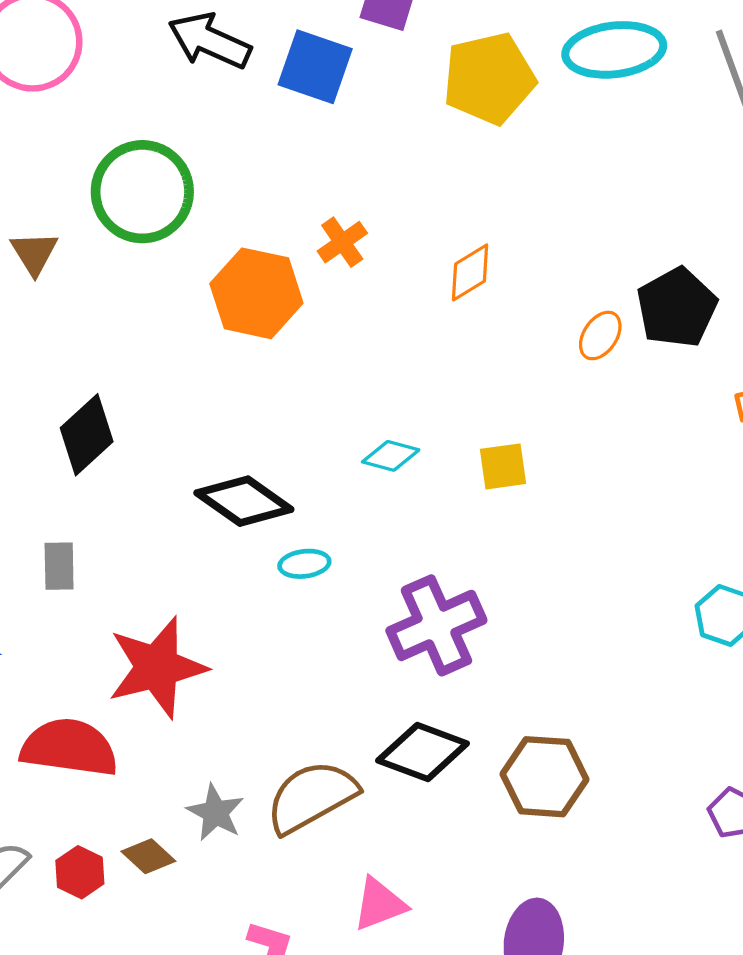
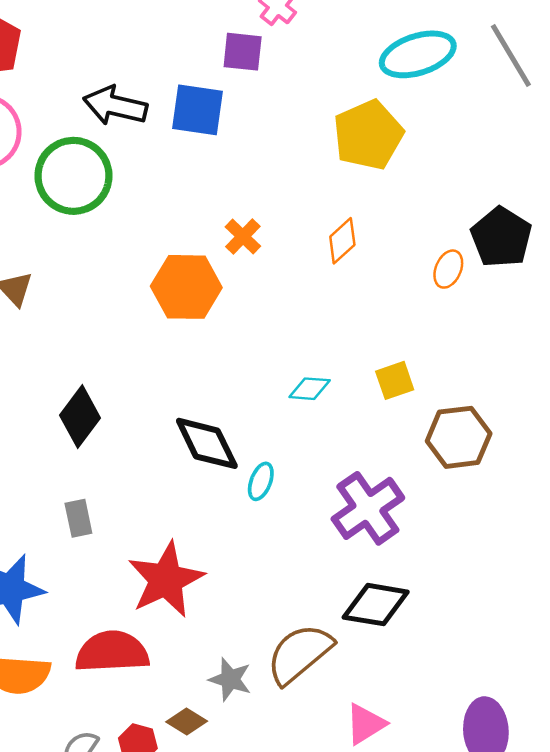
yellow pentagon: (489, 78) -> (368, 135), moved
green circle: (142, 192) -> (73, 176), moved
black diamond: (244, 501) -> (207, 443), turned 40
cyan ellipse: (304, 564) -> (261, 481), turned -51
brown hexagon: (544, 777) -> (459, 437), moved

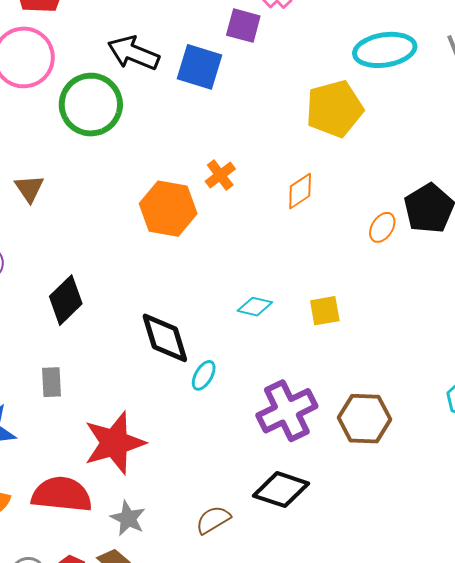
brown hexagon: (459, 437) -> (365, 419), moved
brown semicircle: (299, 654) -> (213, 520), size x0.6
gray star: (230, 679) -> (128, 518), moved

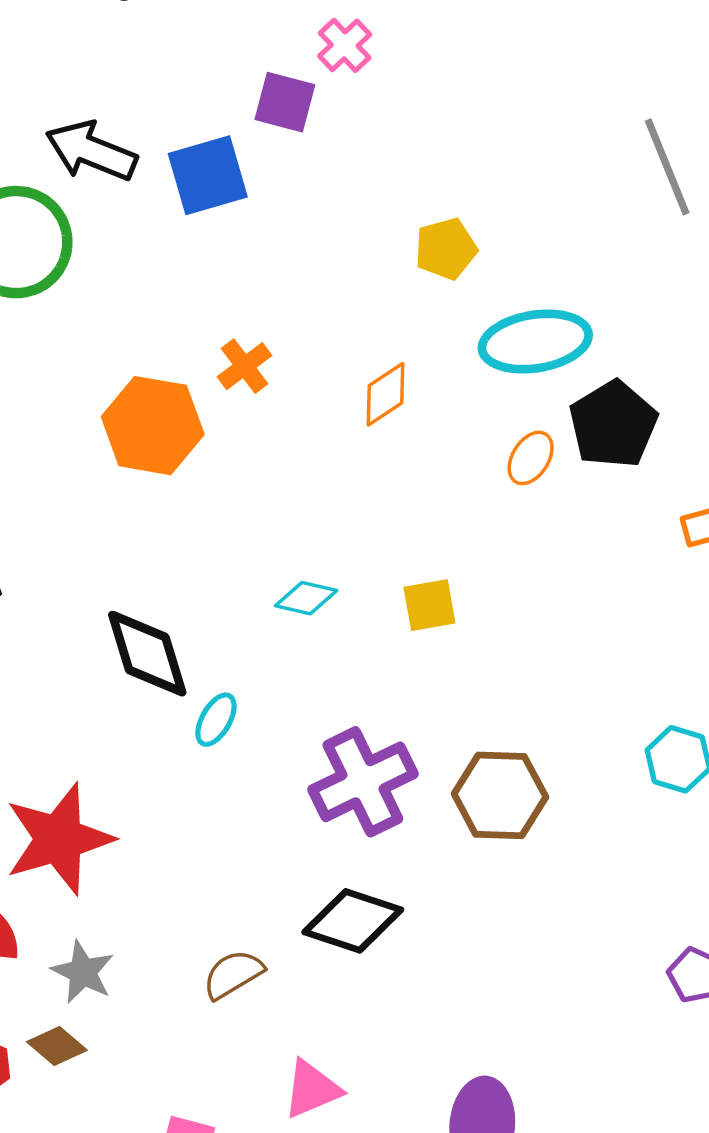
cyan ellipse: (385, 50) -> (535, 341), moved
blue square: (200, 67) -> (208, 175), turned -33
yellow pentagon: (334, 109) -> (446, 249), size x0.6

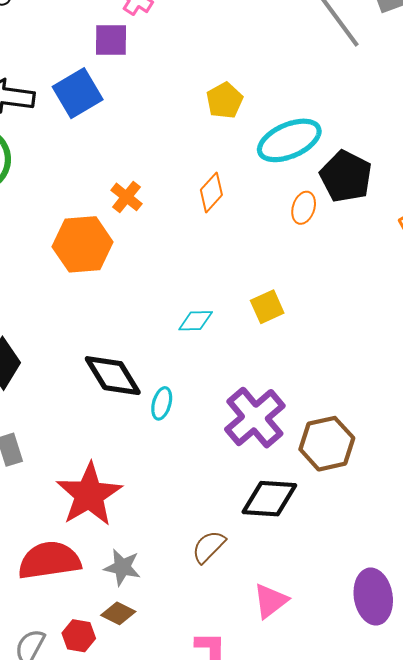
brown hexagon: (500, 795) -> (327, 444), moved

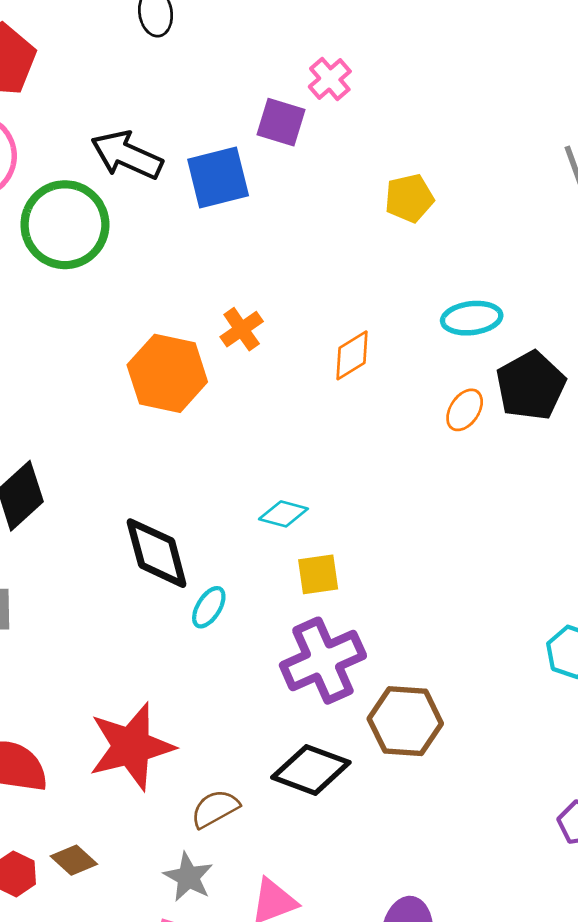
yellow pentagon: (225, 100) -> (409, 198), moved
cyan ellipse: (289, 140) -> (472, 318), size x0.7
yellow square: (267, 307) -> (318, 574), moved
red star: (89, 495) -> (131, 746), moved
gray star: (122, 567) -> (188, 877), moved

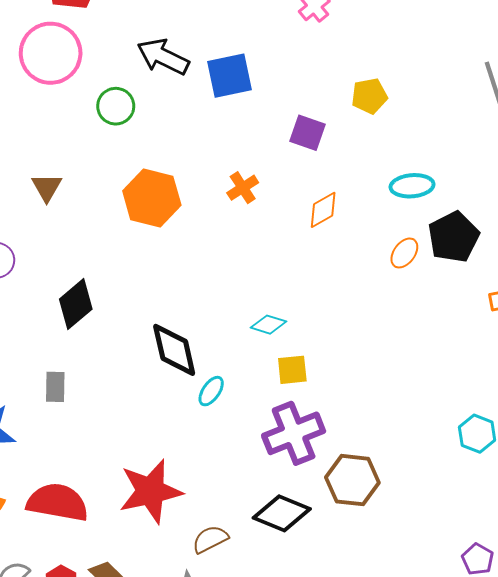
purple square: (281, 122) -> (307, 133), moved
green circle: (65, 225) -> (116, 106), size x0.6
orange hexagon: (167, 373) -> (152, 198), moved

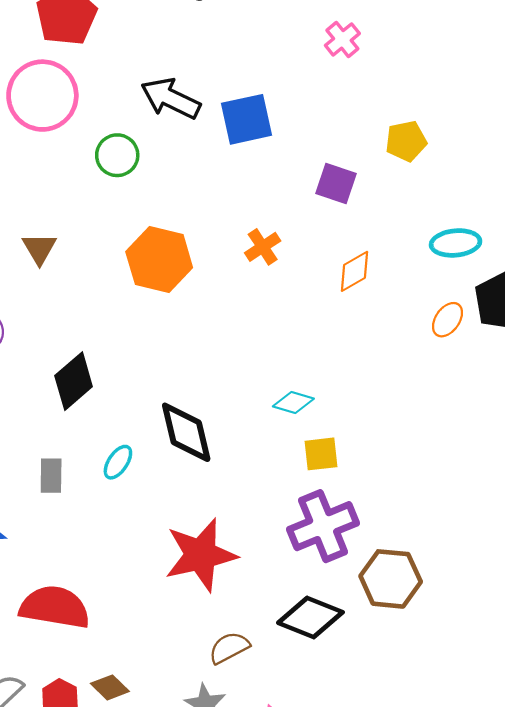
cyan ellipse: (211, 391) -> (118, 462), moved
red star: (151, 491) -> (201, 555), moved

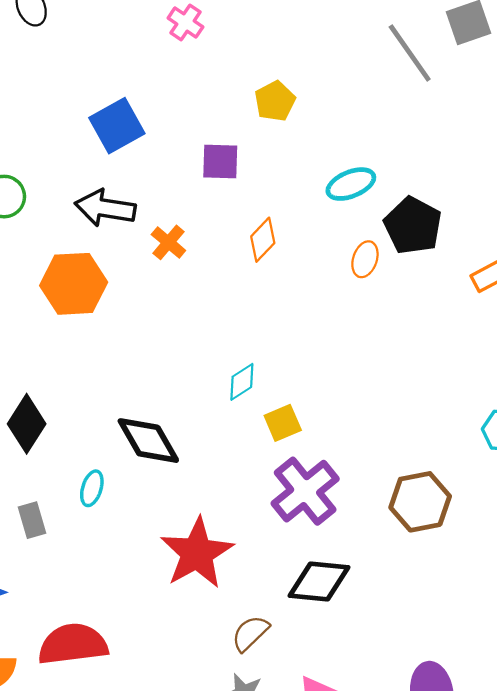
black arrow: (171, 98) -> (105, 208), moved
cyan diamond: (293, 403) -> (242, 382), turned -33
brown hexagon: (391, 579) -> (420, 502), moved

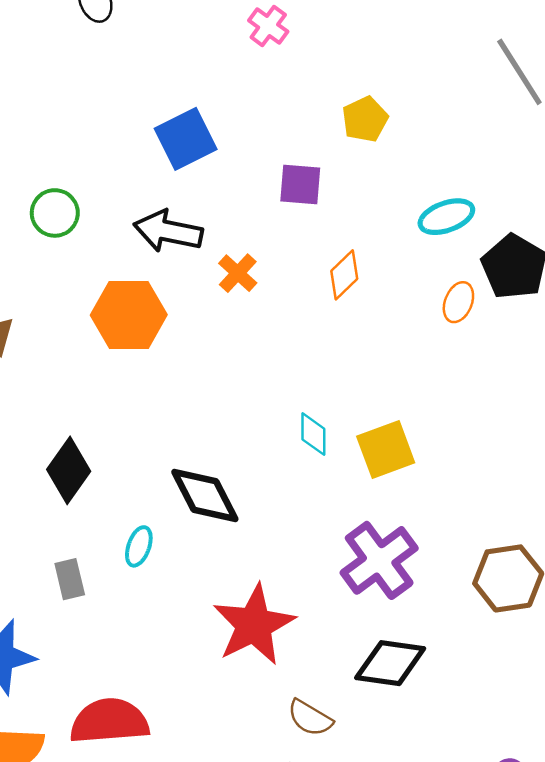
cyan diamond: (242, 382) -> (313, 434), turned -60
yellow square: (283, 423) -> (386, 450), moved, size x1.4
brown semicircle: (250, 633) -> (310, 718), turned -108

